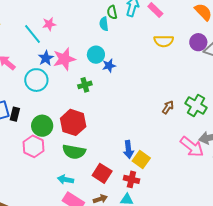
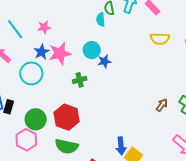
pink star: (49, 24) -> (44, 27), moved
cyan line: (33, 34) -> (15, 29), moved

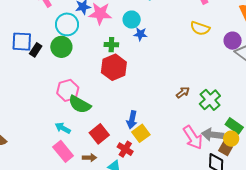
red hexagon: (67, 117) -> (114, 67), moved
green circle: (36, 119) -> (61, 47), moved
pink hexagon: (26, 140) -> (68, 90), moved

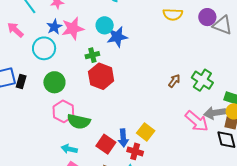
blue star: (140, 34) -> (117, 37), size x1.5
green circle: (61, 47) -> (54, 82), moved
blue arrow: (132, 120) -> (123, 138), moved

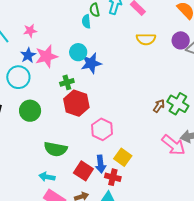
brown arrow: (174, 81) -> (159, 106), moved
pink hexagon: (63, 111) -> (102, 129), moved

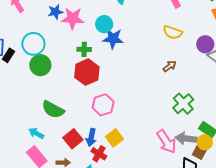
cyan circle: (18, 77) -> (33, 44), moved
brown arrow: (159, 106) -> (170, 66), moved

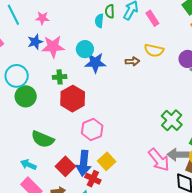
green cross: (84, 49) -> (60, 77), moved
brown arrow: (170, 66) -> (132, 61), moved, turned 40
blue arrow: (91, 137) -> (84, 163), size x1.4

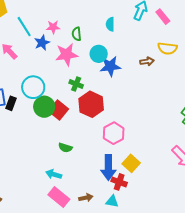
green semicircle: (110, 11) -> (77, 34), moved
blue star: (35, 42) -> (42, 43), moved
green cross: (60, 77) -> (76, 84), turned 32
green semicircle: (43, 139) -> (65, 148), size x0.6
red square: (65, 166) -> (58, 110), moved

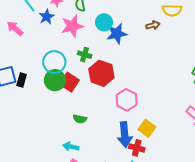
cyan circle: (33, 87) -> (54, 62), moved

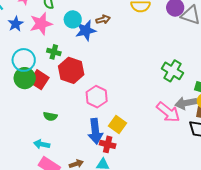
blue star: (47, 17) -> (16, 24), moved
brown arrow: (153, 25) -> (103, 19), moved

